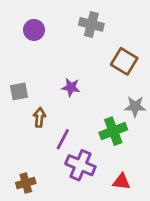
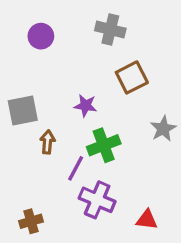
brown square: (124, 61) -> (132, 77), moved, turned 32
gray square: (19, 91) -> (23, 111), size x1.4
gray star: (135, 106) -> (163, 129), turned -30
green cross: (113, 131) -> (104, 145), moved

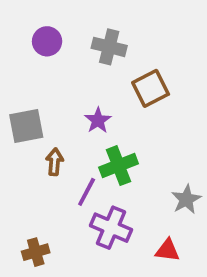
gray cross: (110, 30) -> (109, 47), moved
purple star: (86, 106) -> (98, 120), turned 30
gray star: (163, 129) -> (186, 199), moved

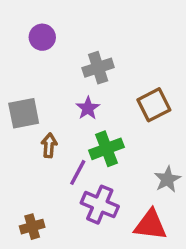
gray cross: (109, 47) -> (98, 68), moved, turned -32
brown square: (151, 88) -> (154, 105), moved
red triangle: (167, 250) -> (150, 225), size x1.5

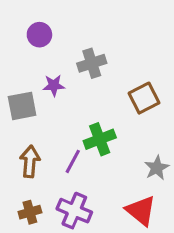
purple star: (88, 108) -> (54, 85), moved, turned 30
brown arrow: (49, 145) -> (30, 161), moved, size x1.4
purple cross: (100, 205) -> (74, 211), moved
red triangle: (150, 225) -> (141, 211), turned 32

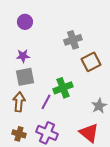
gray cross: (92, 63) -> (73, 40), moved
purple star: (54, 85) -> (23, 56), moved
gray square: (22, 106) -> (25, 77), moved
brown cross: (30, 212) -> (19, 134), turned 32

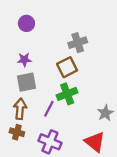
brown square: (91, 62) -> (67, 67), moved
brown cross: (19, 134) -> (17, 132), moved

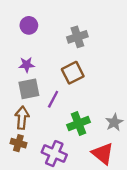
gray cross: (78, 43) -> (77, 37), moved
green cross: (67, 94) -> (78, 124), moved
purple line: (49, 109) -> (53, 99), moved

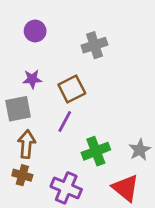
brown square: (73, 73) -> (72, 89), moved
gray square: (29, 89) -> (18, 109), moved

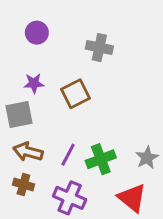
gray cross: (94, 45) -> (99, 48), turned 30
purple line: (65, 121) -> (68, 155), moved
brown arrow: (27, 144) -> (28, 152), turned -80

